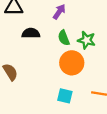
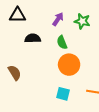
green star: (87, 40) -> (82, 21), moved

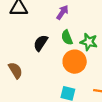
green star: (82, 21) -> (89, 42), moved
black semicircle: (33, 38) -> (41, 43), moved, turned -56

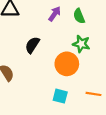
green semicircle: (67, 37) -> (79, 16), moved

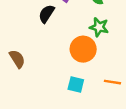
black semicircle: (32, 45) -> (46, 14), moved

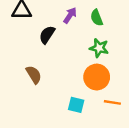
orange circle: (83, 49) -> (97, 77), moved
brown semicircle: (17, 59) -> (34, 75), moved

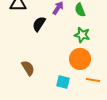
brown semicircle: (34, 75) -> (28, 68), moved

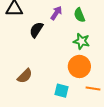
brown semicircle: (28, 68) -> (25, 76), turned 77

